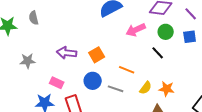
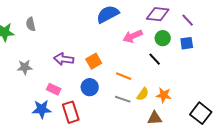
gray line: (116, 89) -> (123, 99), moved

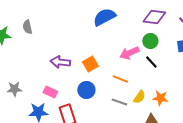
pink arrow: (133, 36) -> (129, 53), moved
green circle: (163, 38) -> (150, 41), moved
gray star: (25, 67) -> (14, 89), moved

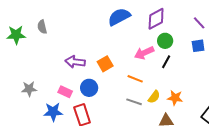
purple diamond: (154, 17) -> (156, 19), moved, turned -35
black line: (151, 62) -> (166, 62), turned 72
blue circle: (86, 90) -> (89, 88), moved

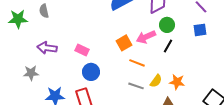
purple arrow: (75, 62) -> (47, 48), moved
orange square: (105, 64) -> (124, 43), moved
pink rectangle: (65, 92) -> (82, 50), moved

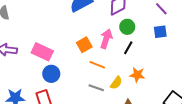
pink arrow: (146, 37) -> (106, 39), turned 132
pink rectangle: (82, 50) -> (42, 52), size x1.5
orange star: (177, 82) -> (137, 75), moved

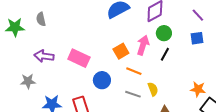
blue circle: (51, 74) -> (102, 80), moved
orange star: (137, 75) -> (198, 89), moved
yellow semicircle: (116, 83) -> (153, 89), turned -56

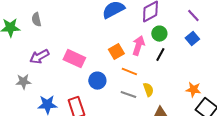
blue square: (197, 38) -> (192, 39), turned -32
purple arrow: (44, 56) -> (39, 57), turned -36

